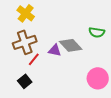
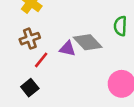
green semicircle: (97, 32) -> (120, 26), turned 84
brown cross: (25, 42) -> (30, 39), size x0.7

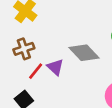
purple triangle: (68, 49) -> (55, 67), moved, turned 30

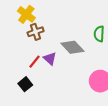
brown cross: (24, 49) -> (36, 32), moved

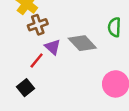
purple triangle: (50, 58) -> (53, 47), moved

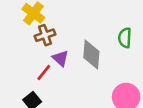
gray diamond: (82, 43) -> (91, 54), turned 48

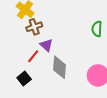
gray diamond: (91, 54) -> (59, 67), moved

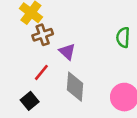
purple triangle: (46, 45) -> (67, 52), moved

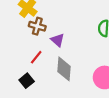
brown cross: (43, 35) -> (37, 26), turned 35

